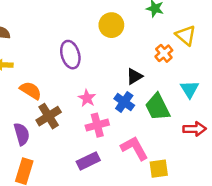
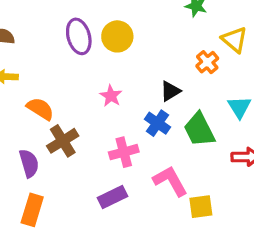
yellow circle: (111, 25) -> (117, 36), moved
purple ellipse: (70, 55) -> (79, 36), moved
pink star: (87, 98) -> (111, 96), moved

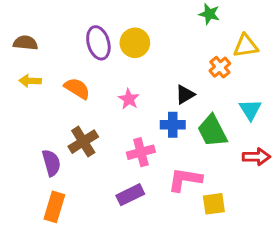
yellow triangle: (235, 40) -> (246, 46), turned -48
orange semicircle: (40, 109) -> (77, 88), moved
blue cross: (157, 123) -> (173, 125), turned -35
pink L-shape: (170, 181) -> (185, 180), turned -52

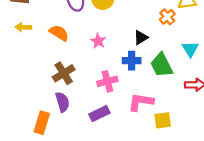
purple semicircle: (51, 163) -> (62, 102), moved

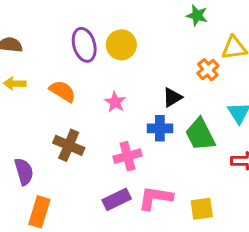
brown cross: (64, 73) -> (69, 145), turned -35
purple semicircle: (62, 102) -> (24, 172), moved
pink L-shape: (141, 102) -> (155, 198), moved

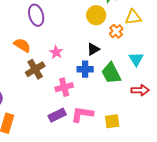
yellow circle: (121, 45) -> (96, 15), moved
brown cross: (69, 145) -> (35, 69), moved, turned 36

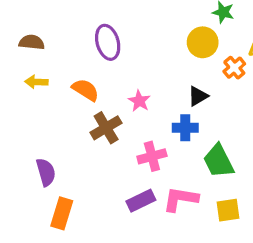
green trapezoid: (111, 73) -> (218, 161), moved

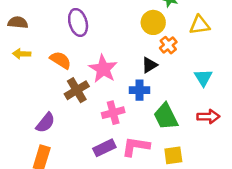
orange cross: (234, 68) -> (168, 45), moved
pink star: (139, 101) -> (103, 69), size x1.6
purple semicircle: (46, 172) -> (45, 123), moved, turned 55

